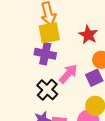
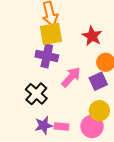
black cross: (47, 90) -> (36, 94), moved

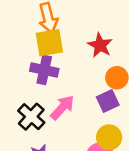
pink arrow: (71, 77) -> (62, 108), moved

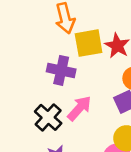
yellow square: (49, 43) -> (89, 43), moved

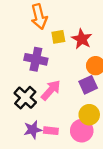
yellow square: (89, 43) -> (58, 37), size x0.6

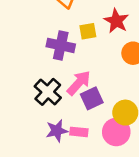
yellow square: (58, 37) -> (88, 31), moved
purple square: (88, 85) -> (92, 98), moved

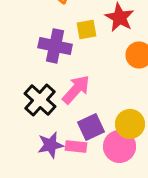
purple square: (92, 98) -> (91, 127), moved

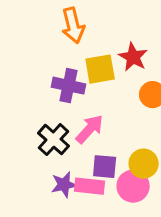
yellow square: (87, 29) -> (100, 69), size x1.5
purple square: (91, 127) -> (105, 167), turned 30
pink rectangle: (76, 146) -> (90, 186), size x1.4

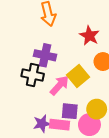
yellow square: (100, 69) -> (78, 76), moved, turned -30
black cross: (53, 140) -> (33, 75), moved, turned -30

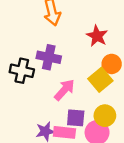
black cross: (33, 75) -> (22, 71), moved
yellow square: (78, 76) -> (100, 80), moved

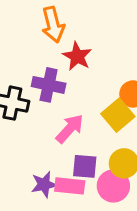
red star: (97, 36) -> (77, 56), moved

